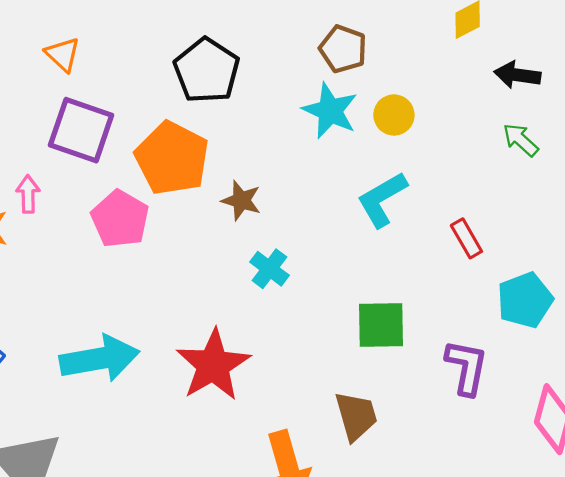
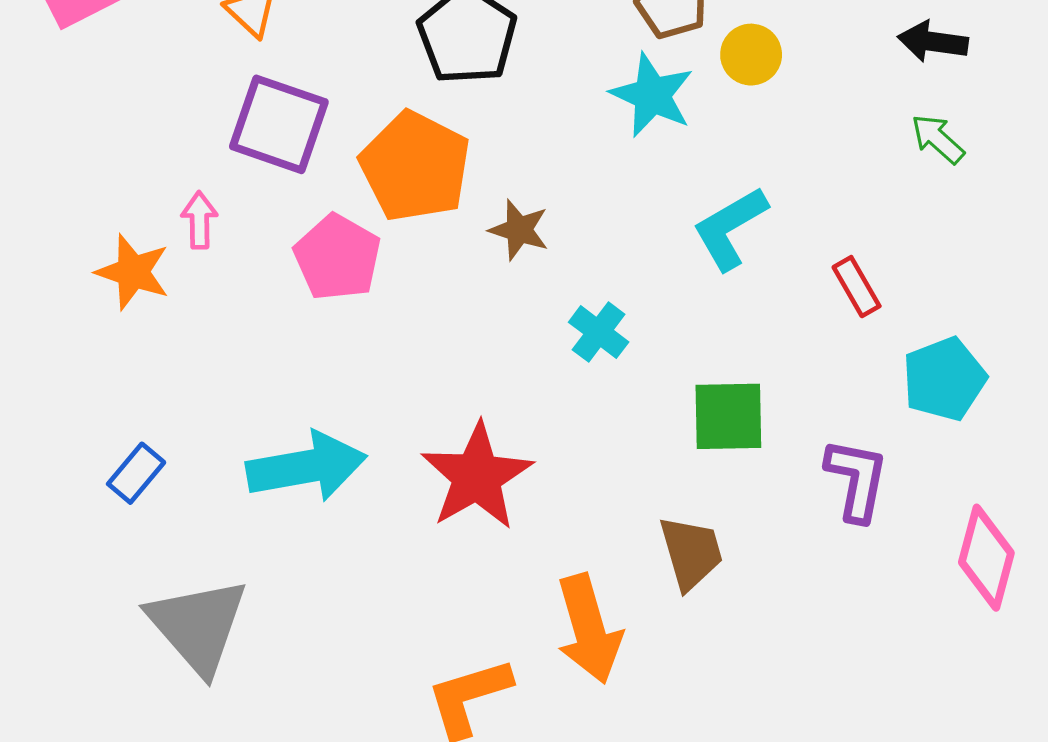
yellow circle: (394, 115) -> (751, 55), moved
cyan cross: (269, 269) -> (599, 332), moved

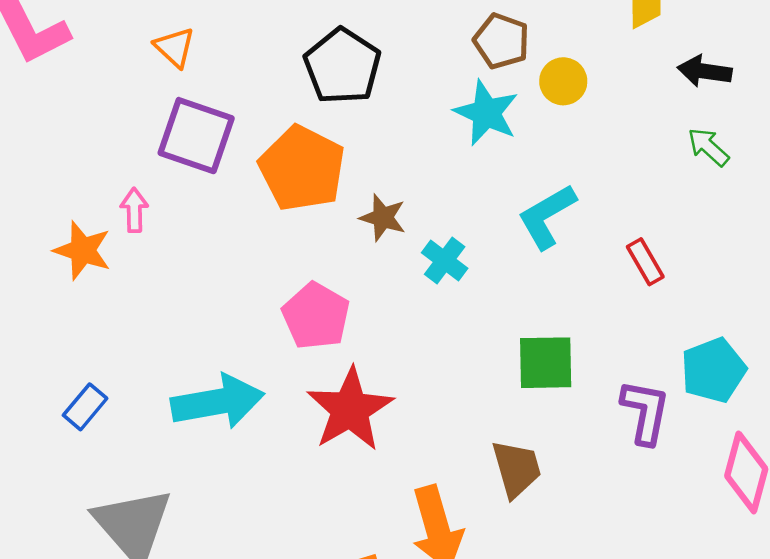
pink pentagon: (337, 257) -> (316, 316), moved
cyan cross: (599, 332) -> (445, 260), moved
cyan pentagon: (944, 379) -> (713, 370), moved

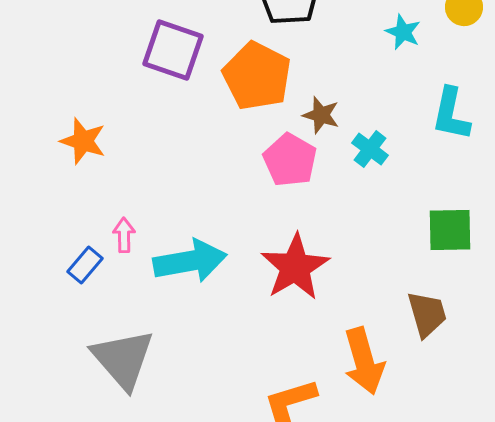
cyan star: (486, 113) -> (403, 32), size x0.7
pink arrow: (134, 210) -> (124, 235), moved
cyan L-shape: (547, 216) -> (451, 114), turned -48
pink pentagon: (316, 316) -> (290, 160), moved

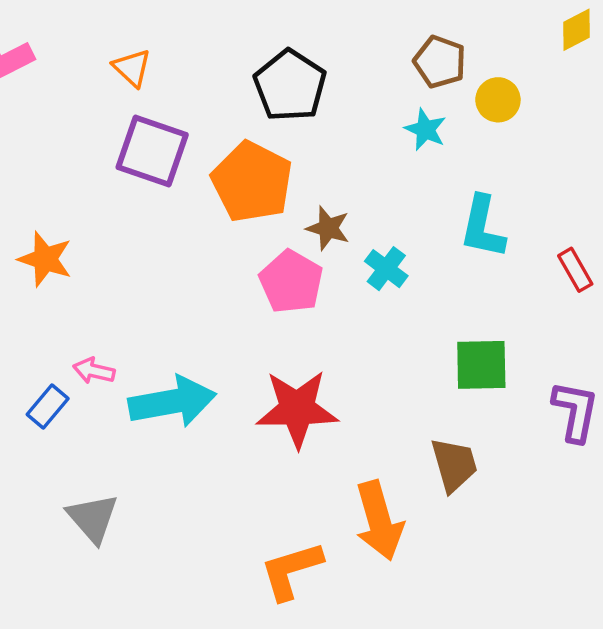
pink arrow: (124, 235) -> (94, 371), turned -76
red star: (295, 267) -> (297, 409), turned 30
gray triangle: (123, 359) -> (93, 518), size x0.7

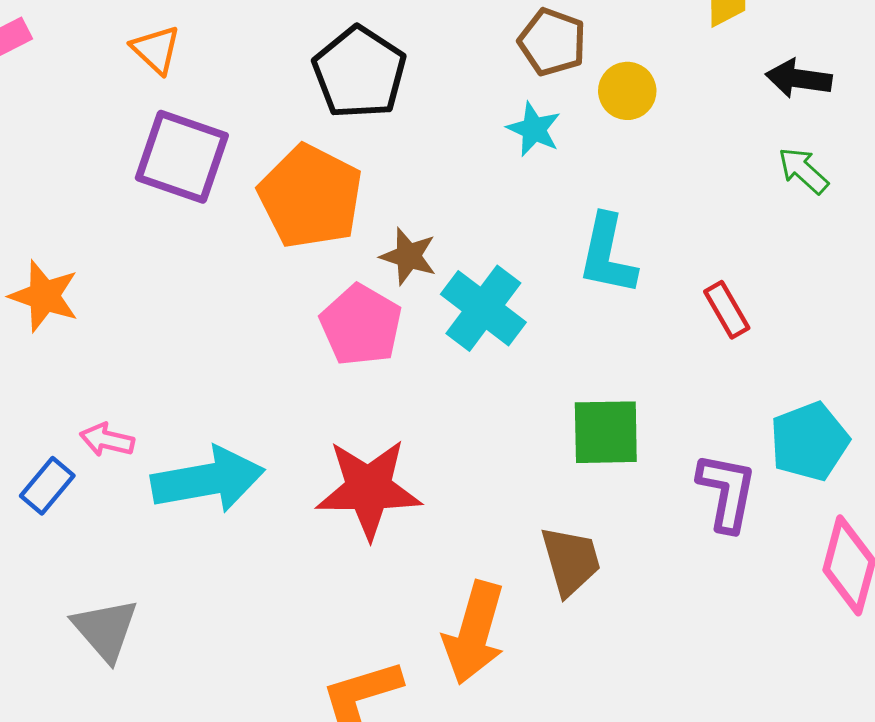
cyan cross: (386, 269) -> (483, 308), size x1.5
orange arrow: (379, 521) -> (474, 633), turned 32

